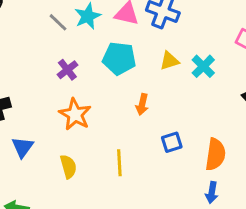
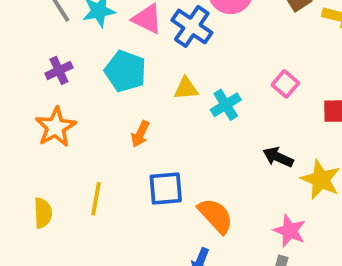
blue square: (172, 142) -> (166, 188), size x1.4
orange semicircle: (215, 154) -> (215, 216), turned -64
yellow semicircle: (68, 167) -> (43, 213), moved

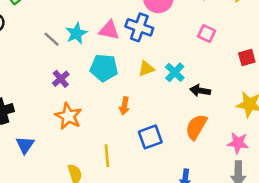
pink square: (285, 84) -> (207, 34), moved
black arrow: (278, 157) -> (200, 91), moved
orange semicircle: (215, 216) -> (196, 127), moved, turned -92

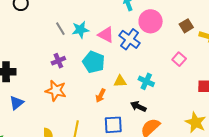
yellow triangle: (146, 69) -> (120, 81), moved
cyan cross: (175, 72) -> (146, 81), turned -35
black arrow: (200, 91) -> (138, 106), moved
orange star: (68, 116) -> (56, 91), turned -30

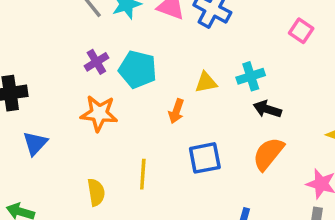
cyan pentagon: (94, 62) -> (138, 69), moved
cyan cross: (146, 81) -> (251, 76), turned -35
black arrow: (138, 106) -> (267, 109), moved

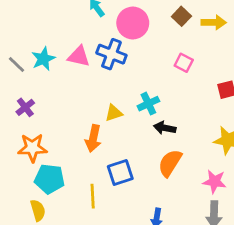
cyan pentagon: (138, 69) -> (50, 179), moved
orange arrow: (176, 111) -> (93, 138), size x1.4
yellow line: (143, 174) -> (93, 196), moved

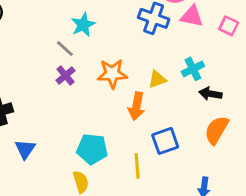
pink triangle: (79, 56) -> (192, 16), moved
gray line: (17, 64) -> (65, 49), moved
orange star: (32, 148) -> (112, 74), moved

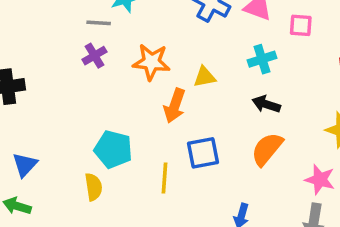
pink square: (229, 26) -> (301, 25), turned -30
gray line: (65, 49) -> (99, 23), turned -48
cyan cross: (193, 69) -> (262, 59), moved
blue triangle: (25, 149) -> (25, 165), moved

